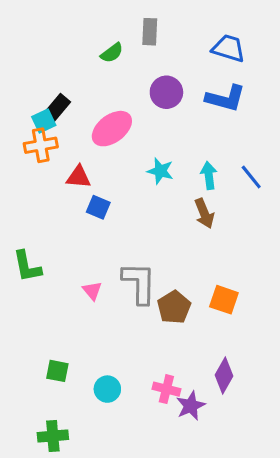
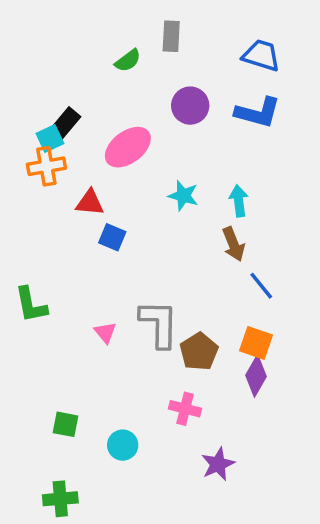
blue line: (251, 177) -> (261, 286), moved
purple diamond: (224, 375) -> (256, 376), moved
pink cross: (166, 389) -> (185, 409), moved

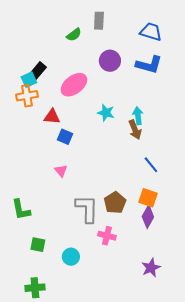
brown arrow: (234, 244) -> (135, 130), moved
green L-shape: (31, 305) -> (21, 210), moved
gray L-shape: (159, 324) -> (87, 209), moved
pink triangle: (105, 332) -> (61, 171), moved
purple star: (218, 464) -> (151, 268), moved

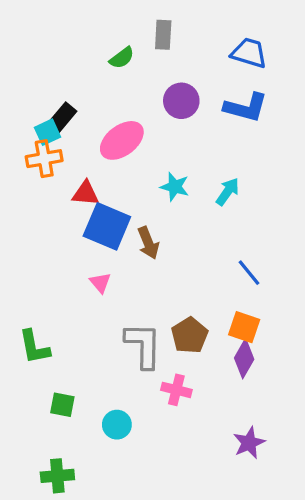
cyan arrow: (138, 116) -> (228, 192), turned 42
brown arrow: (135, 130) -> (148, 243), moved
blue square: (65, 137) -> (107, 226), size x1.8

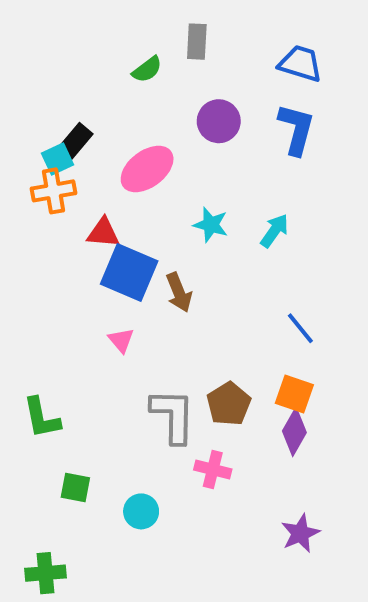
blue L-shape: (246, 107) -> (296, 129), turned -90
green cross: (57, 476) -> (46, 573), moved

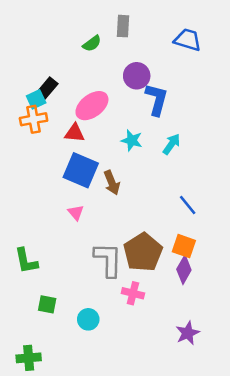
blue L-shape: (296, 129) -> (157, 99), moved
red triangle: (103, 233) -> (75, 133), moved
brown pentagon: (229, 404) -> (143, 252), size x1.4

